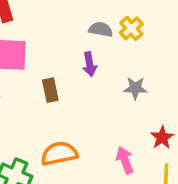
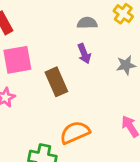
yellow cross: (131, 28) -> (123, 14), moved
brown rectangle: (50, 90) -> (56, 82), size x1.4

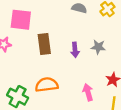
purple arrow: (84, 54) -> (75, 50), moved

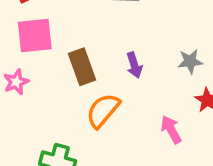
gray star: (98, 47) -> (190, 61), moved
orange semicircle: (47, 85) -> (103, 111), moved, turned -30

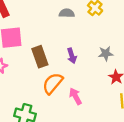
pink arrow: (171, 130) -> (75, 96), moved

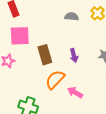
pink arrow: (75, 96) -> (75, 92), turned -35

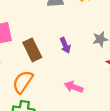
orange semicircle: (55, 80) -> (23, 82), moved

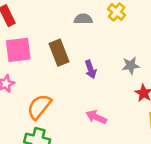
brown rectangle: (32, 50) -> (59, 53), moved

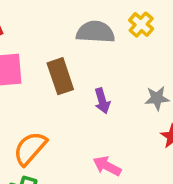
gray semicircle: (83, 19) -> (95, 32), size x1.5

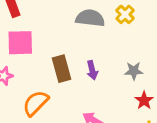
brown rectangle: (60, 76) -> (61, 69), moved

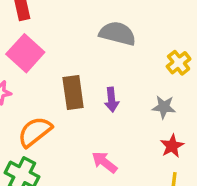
yellow cross: (125, 14) -> (179, 63), moved
pink square: (20, 43) -> (25, 53), turned 36

